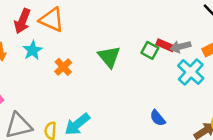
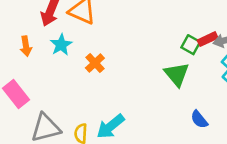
red rectangle: (165, 45) -> (208, 39), turned -48
green triangle: (109, 57) -> (177, 74), moved

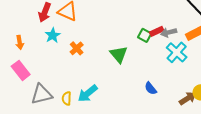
orange arrow: (26, 46) -> (20, 42), moved
green triangle: (177, 74) -> (119, 54), moved

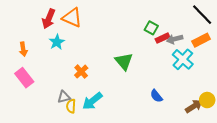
green square: (145, 35) -> (151, 28), moved
orange cross: (77, 48) -> (81, 72), moved
gray triangle: (42, 94) -> (64, 97), moved, size x0.6

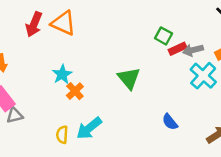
cyan star: (57, 42) -> (62, 74), moved
gray triangle: (64, 97) -> (15, 115), moved

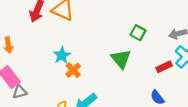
green square: (163, 36) -> (138, 33), moved
red rectangle: (178, 49) -> (164, 67), moved

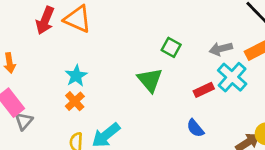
orange cross: (73, 70) -> (75, 101), moved
gray triangle: (20, 92) -> (24, 121), turned -35

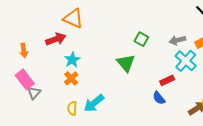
red arrow: (45, 20) -> (56, 39), moved, turned -132
red rectangle: (204, 90) -> (167, 80), moved

